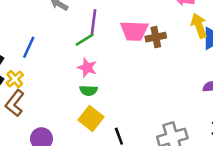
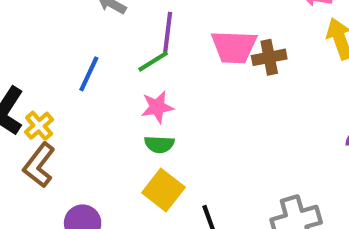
blue line: (29, 47) -> (89, 74), moved
pink star: (87, 68) -> (157, 107), turned -30

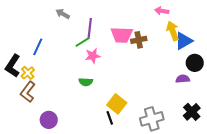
blue line: (89, 74) -> (38, 47), moved
pink star: (157, 107) -> (93, 56), moved
yellow square: (163, 190) -> (117, 104), moved

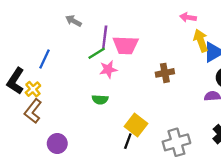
pink trapezoid: (122, 35) -> (126, 45), moved
brown cross: (139, 40) -> (165, 73), moved
black line: (110, 118) -> (128, 141), turned 40

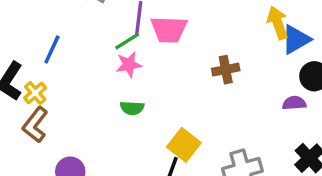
pink star: (108, 69) -> (129, 65), moved

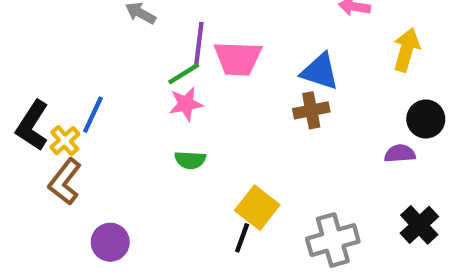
yellow arrow: (278, 23) -> (406, 50), moved, turned 36
blue triangle: (296, 39) -> (320, 71), moved, turned 48
blue line: (52, 50) -> (93, 115), moved

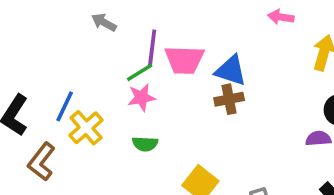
blue triangle: (320, 71) -> (231, 71), moved
brown cross: (311, 110) -> (229, 99), moved
yellow cross: (65, 141) -> (86, 128), moved, size x1.4

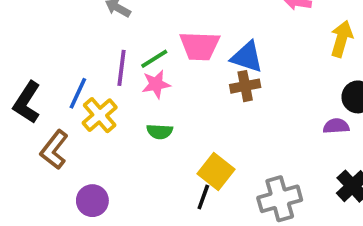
purple line: (152, 47) -> (121, 68), moved

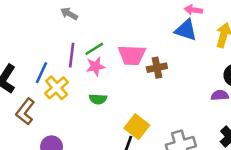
pink trapezoid: (200, 46) -> (132, 55), moved
blue triangle: (247, 57) -> (186, 30), moved

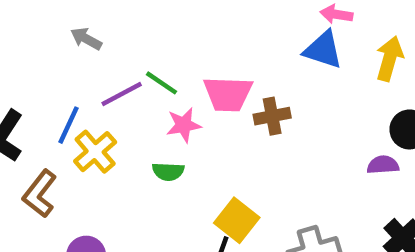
gray arrow: (69, 14) -> (86, 39), moved
green line: (94, 49) -> (161, 83), turned 66
purple line: (72, 55) -> (122, 94), turned 55
pink star: (95, 66) -> (184, 125), moved

